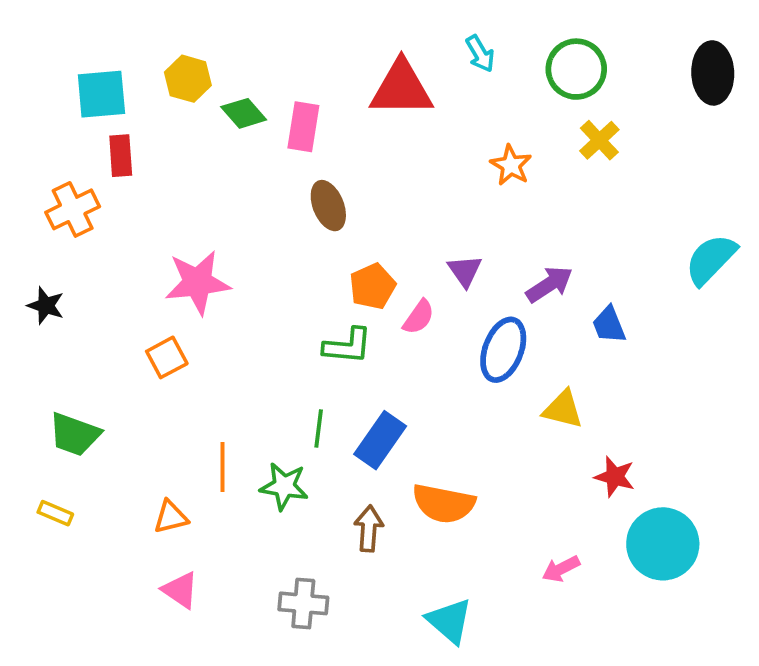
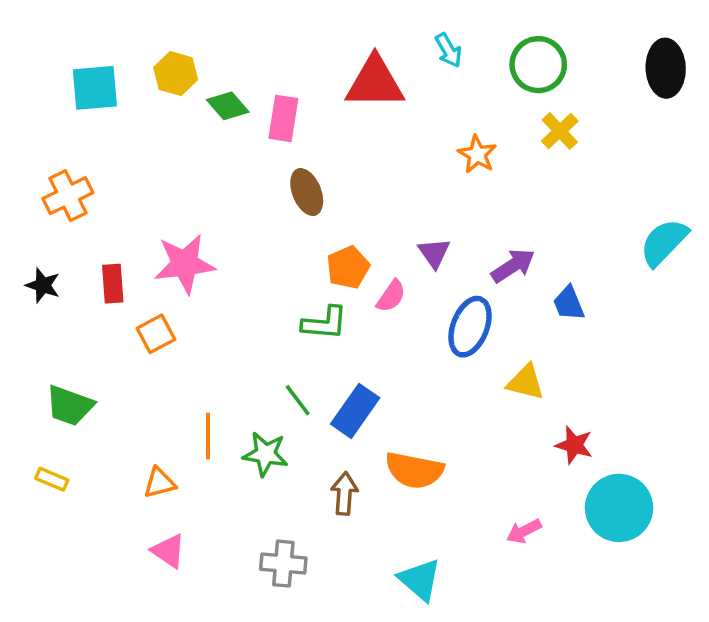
red rectangle: (121, 156) -> (113, 284), moved
green line: (319, 429) -> (298, 400), turned -44

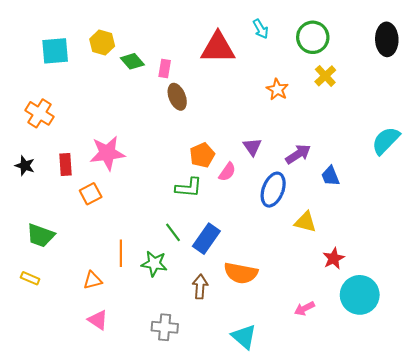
pink rectangle: (283, 118) -> (165, 69), size x0.7
brown ellipse: (307, 192) -> (177, 97), moved
orange cross: (68, 196) -> (39, 113), turned -32
red star: (574, 445) -> (334, 258), turned 30

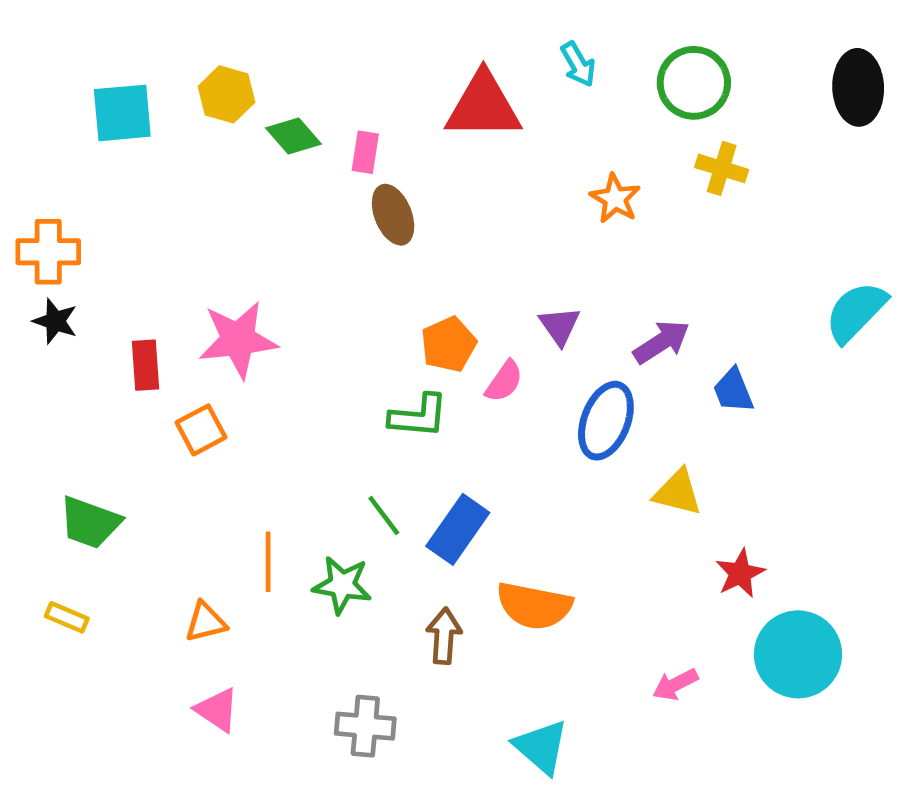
yellow cross: (325, 76) -> (722, 168), turned -30
orange cross: (39, 113) -> (48, 252), moved, turned -32
black star: (25, 166) -> (55, 321), moved

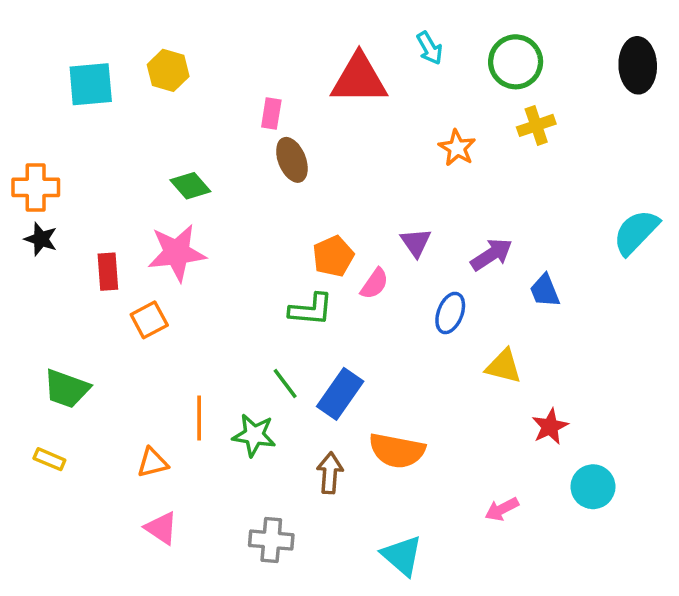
green diamond: (294, 136) -> (190, 186), moved
yellow cross: (722, 168) -> (536, 125), turned -36
blue ellipse: (606, 421) -> (450, 313), size x0.7
cyan circle: (798, 654) -> (593, 487), size x0.7

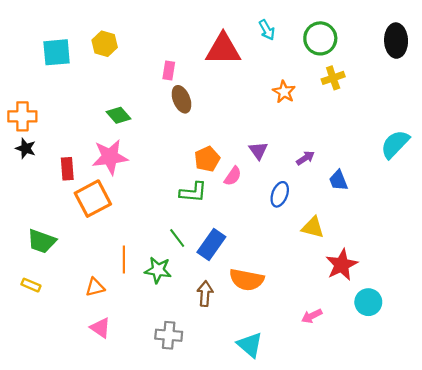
purple arrow: (491, 254) -> (305, 158), size x0.7
orange square: (149, 320) -> (93, 199), size x1.6
red star: (550, 427) -> (342, 265), size x1.4

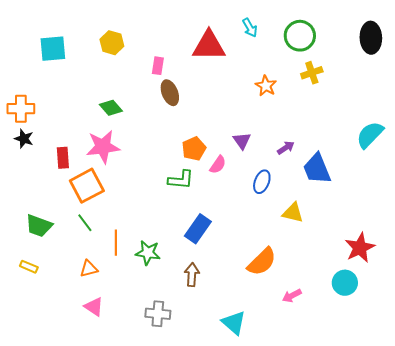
yellow hexagon: (105, 44) -> (112, 43), moved
blue trapezoid: (338, 180) -> (317, 169), size x1.6
green line: (177, 238) -> (85, 223), moved
red star: (342, 265) -> (360, 248), moved
orange semicircle: (247, 280) -> (262, 262), moved, turned -56

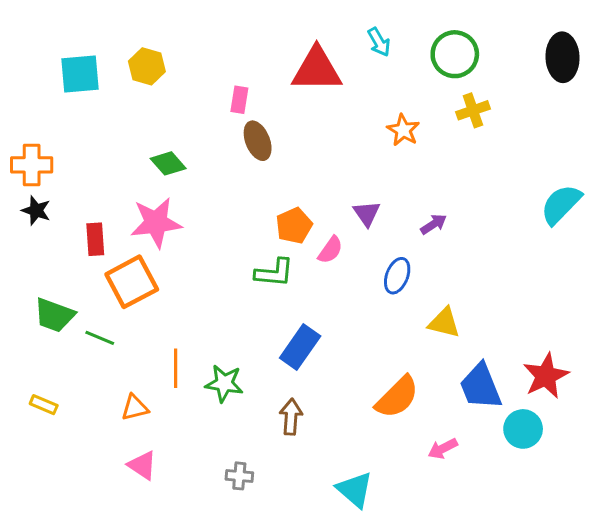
yellow hexagon: (112, 43) -> (147, 66), moved
blue trapezoid: (317, 169) -> (481, 386), moved
green line: (85, 223) -> (100, 338), moved, turned -30
green trapezoid: (39, 226) -> (54, 315), moved
gray cross: (158, 314) -> (239, 476), size x0.7

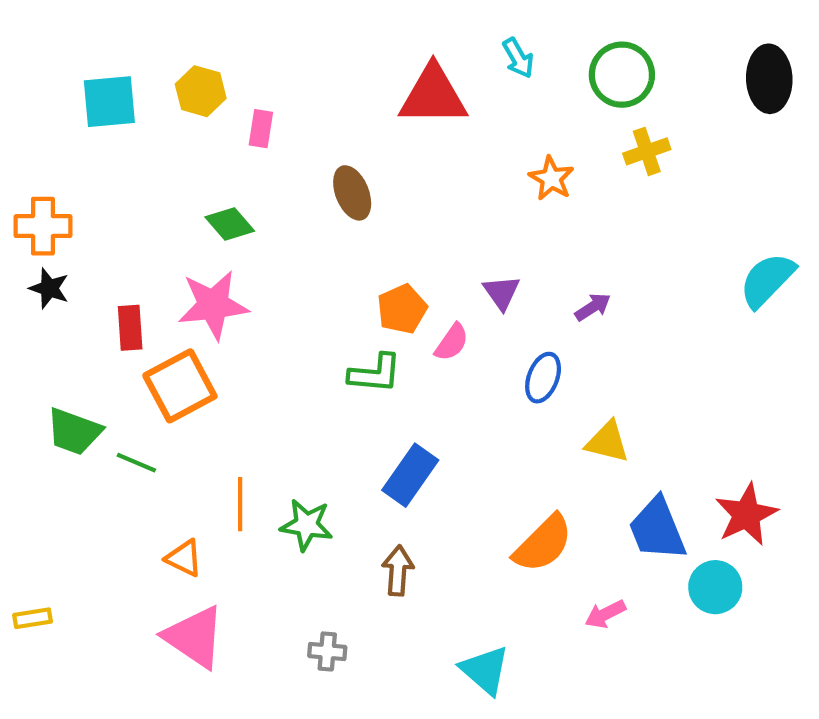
pink rectangle: (239, 100) -> (261, 129), moved
yellow rectangle: (44, 405) -> (33, 618), moved, turned -32
orange triangle: (135, 408) -> (184, 558), turned 40
pink triangle: (142, 465) -> (194, 637), size x1.6

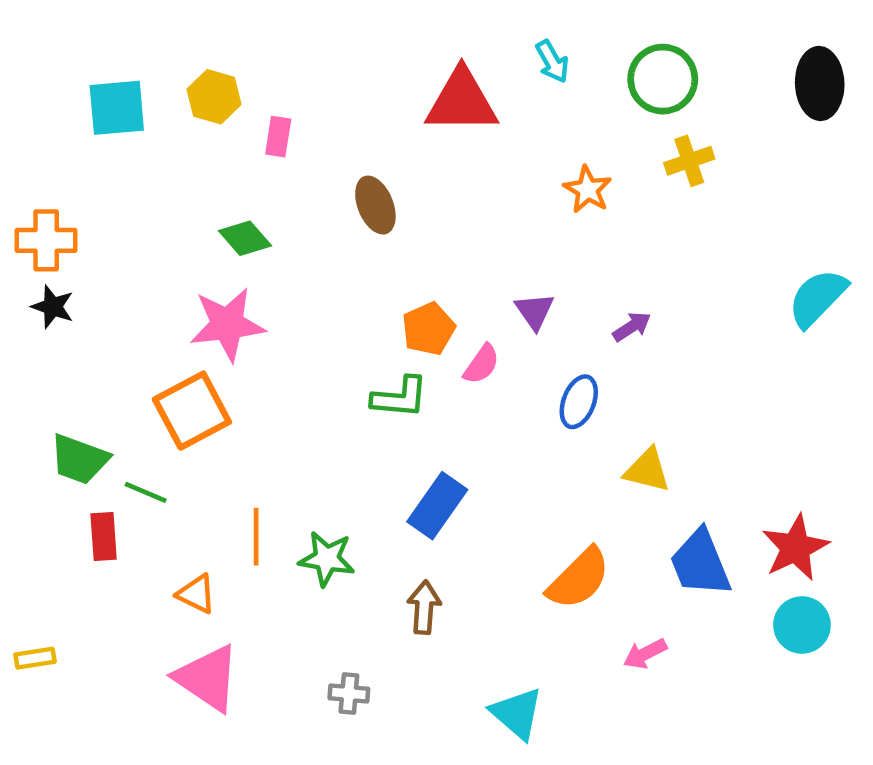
red rectangle: (130, 328) -> (104, 537), moved
cyan circle: (715, 587) -> (802, 625), moved

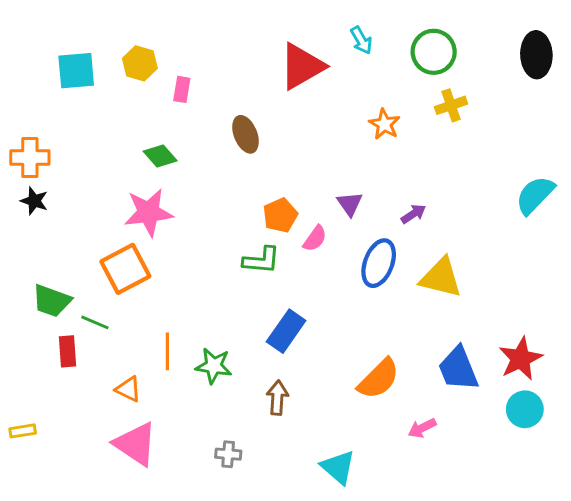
red triangle: (462, 101) -> (302, 66), turned -30
blue ellipse: (579, 402) -> (379, 263), size x1.4
yellow triangle: (647, 470) -> (441, 278), moved, size x1.4

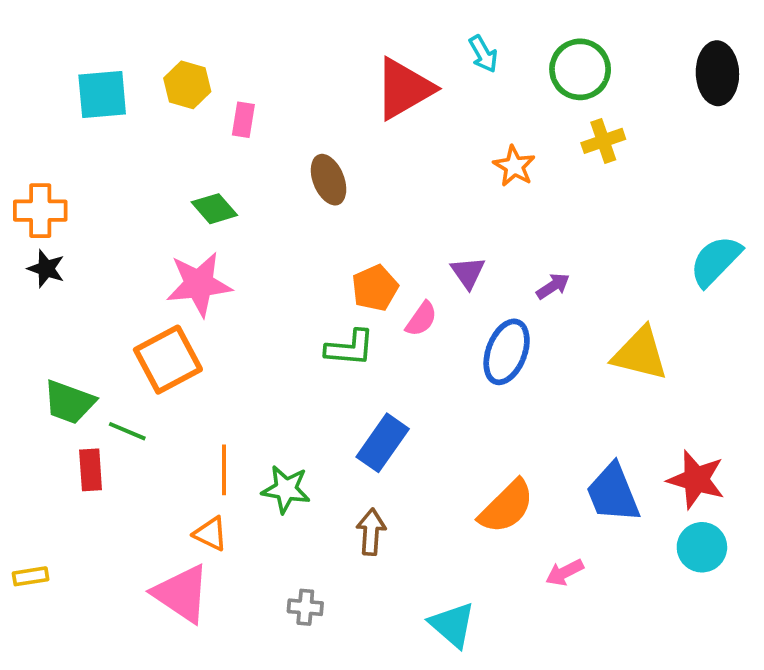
yellow triangle: (441, 278) -> (640, 354), moved
red star: (520, 359) -> (696, 480), turned -30
orange triangle: (128, 389) -> (210, 534), moved

